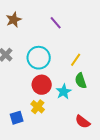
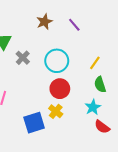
brown star: (14, 20) -> (44, 22), moved
cyan star: (64, 92) -> (93, 107), moved
blue square: (17, 118) -> (34, 123), size x1.5

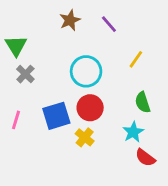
gray cross: (23, 58) -> (25, 74), moved
yellow line: (95, 63) -> (136, 59), moved
blue square: (34, 123) -> (56, 116), moved

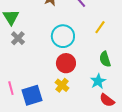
blue square: (56, 116) -> (32, 95), moved
pink line: (16, 120) -> (11, 88), moved, turned -32

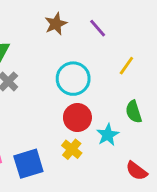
cyan star: (98, 81) -> (108, 135), moved

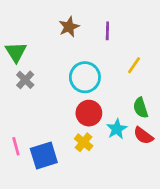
purple line: (98, 28) -> (107, 31), turned 42
red semicircle: (137, 171) -> (143, 136), moved

